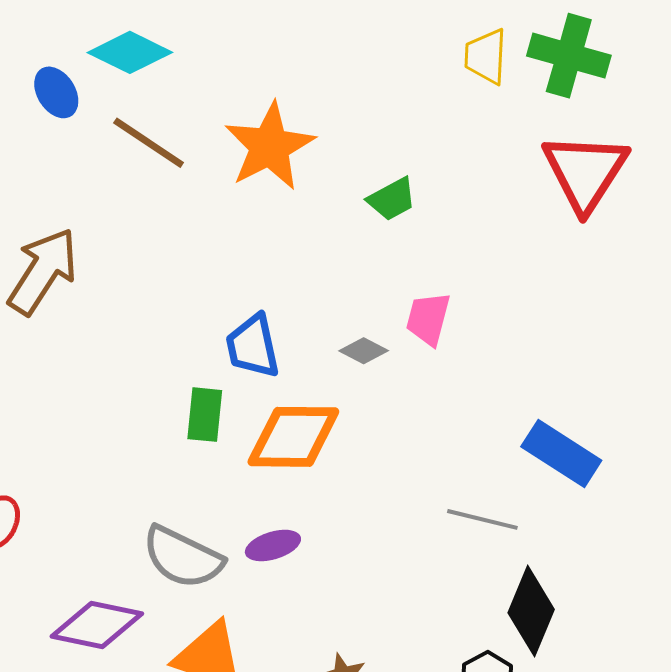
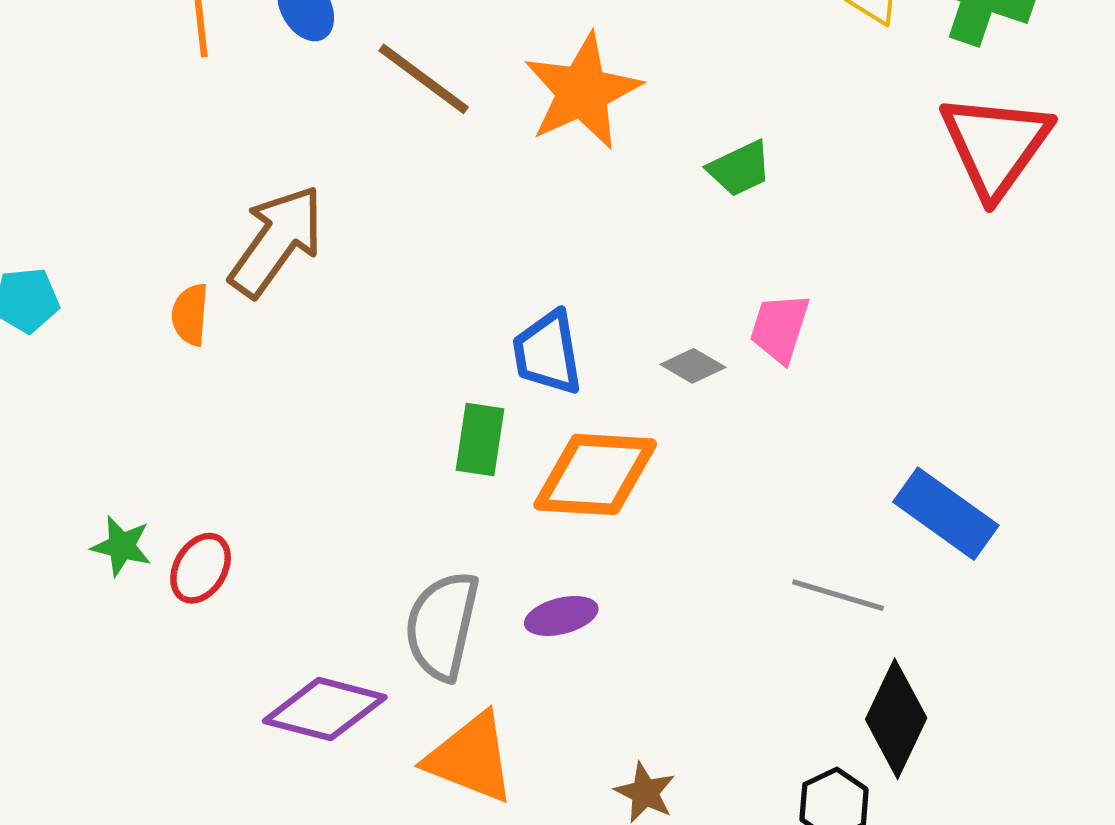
gray semicircle: (183, 557) -> (442, 626), turned 74

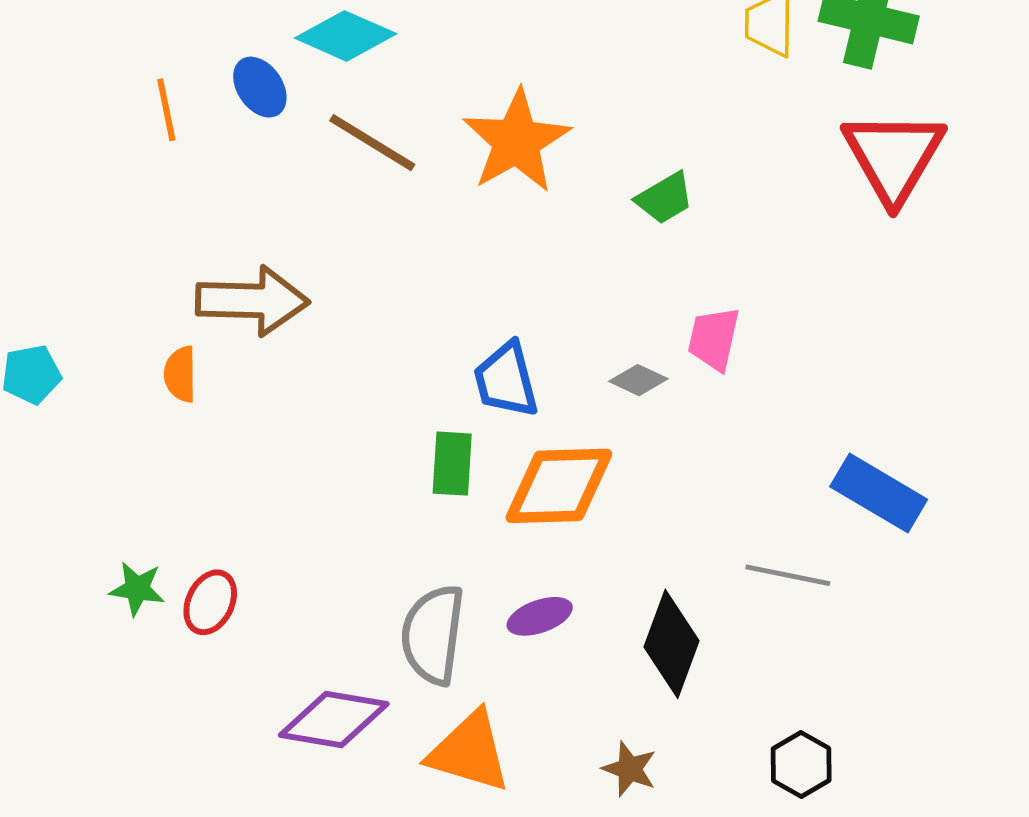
brown arrow: (276, 241) -> (252, 301), turned 61
black diamond: (896, 719) -> (672, 644), moved

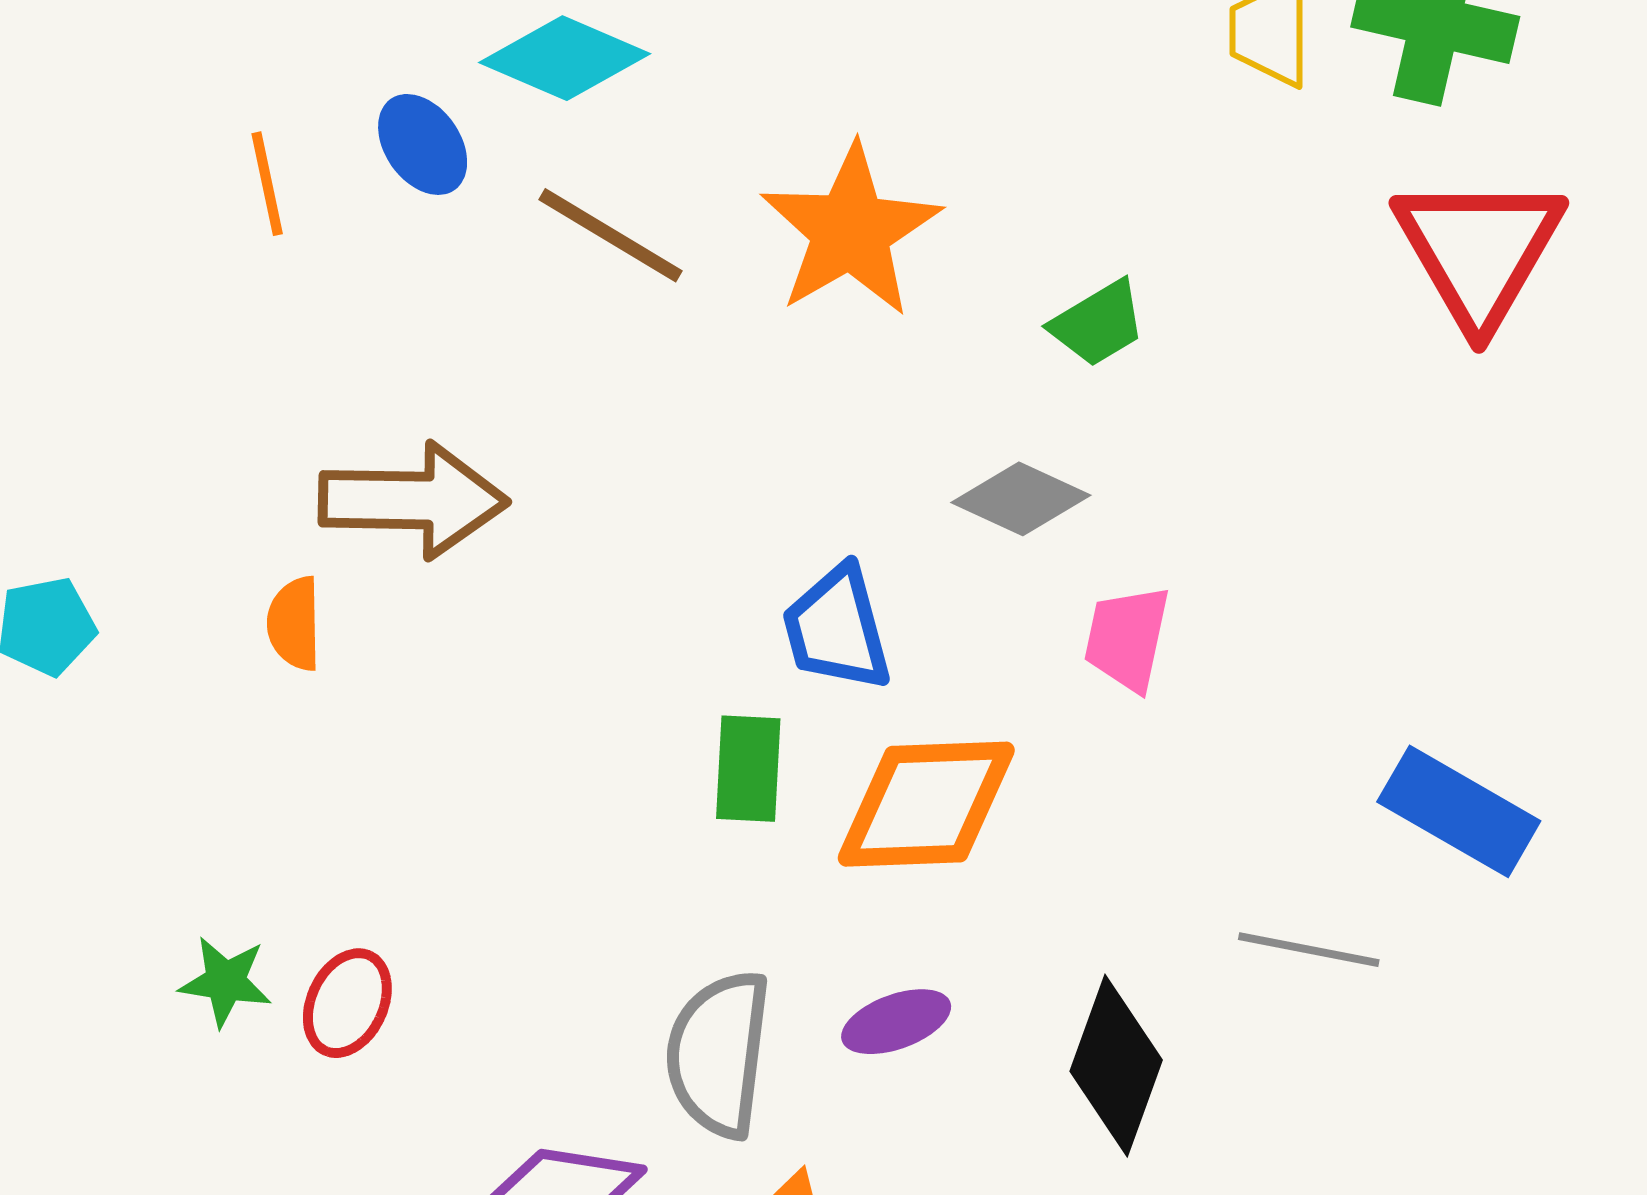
pink trapezoid: (714, 339) -> (1127, 638), moved
gray diamond: (638, 380) -> (1021, 499), moved, size x1.4

